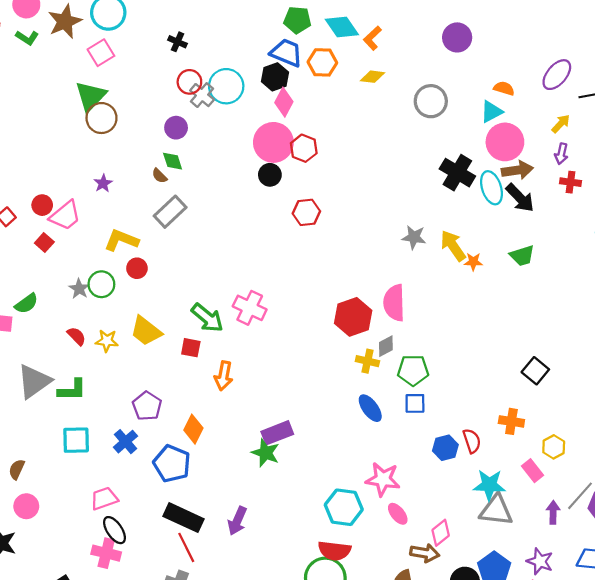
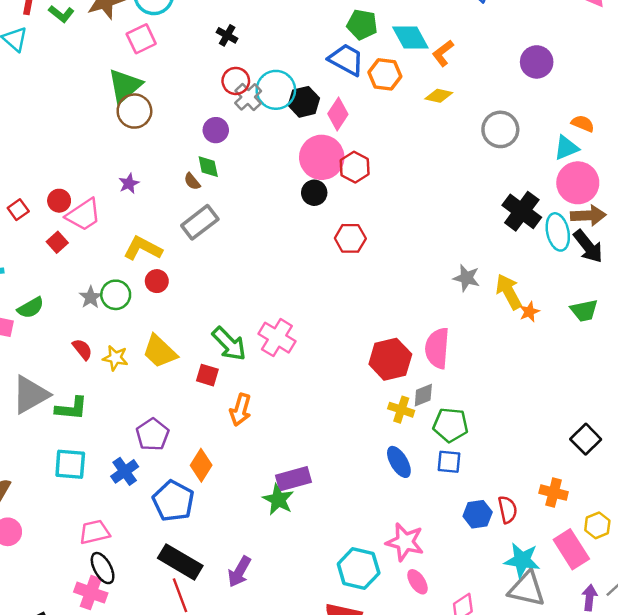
black hexagon: (275, 77) -> (304, 102), moved
orange star: (473, 262) -> (529, 312), turned -30
pink rectangle: (532, 471) -> (571, 549), size x1.5

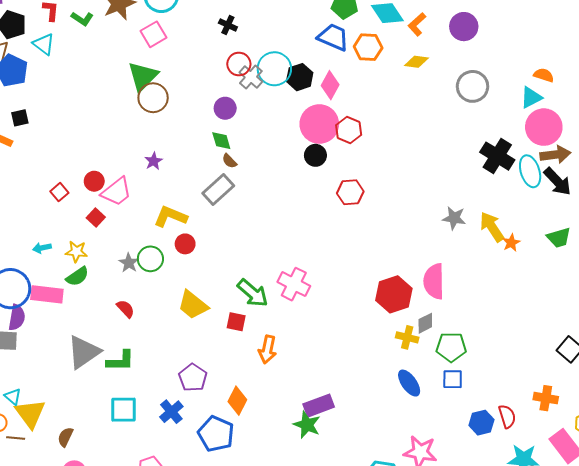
purple circle: (537, 62) -> (464, 27), moved
brown semicircle: (192, 181) -> (229, 161), moved
yellow star: (115, 358) -> (76, 252), moved

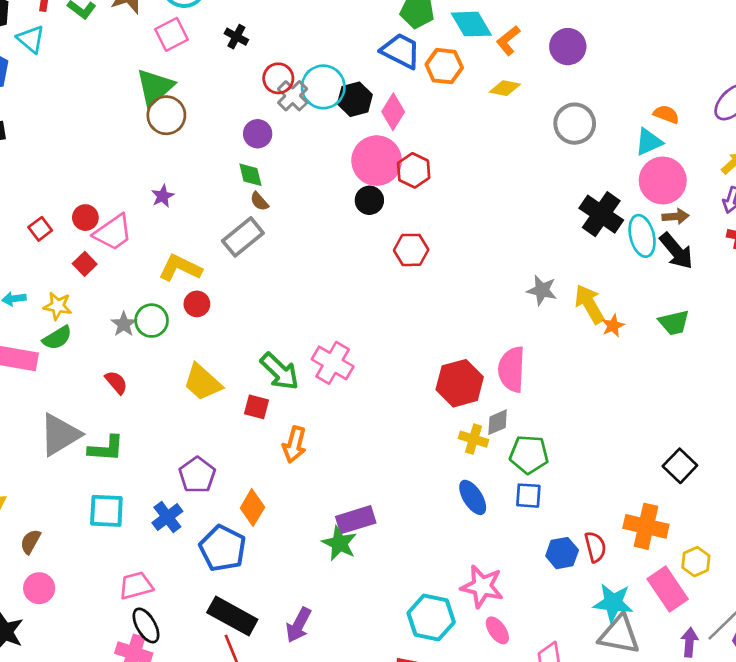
black cross: (228, 25) -> (236, 37), moved
brown arrow: (555, 155) -> (675, 216), size x0.7
orange cross: (546, 398) -> (646, 526), size x1.4

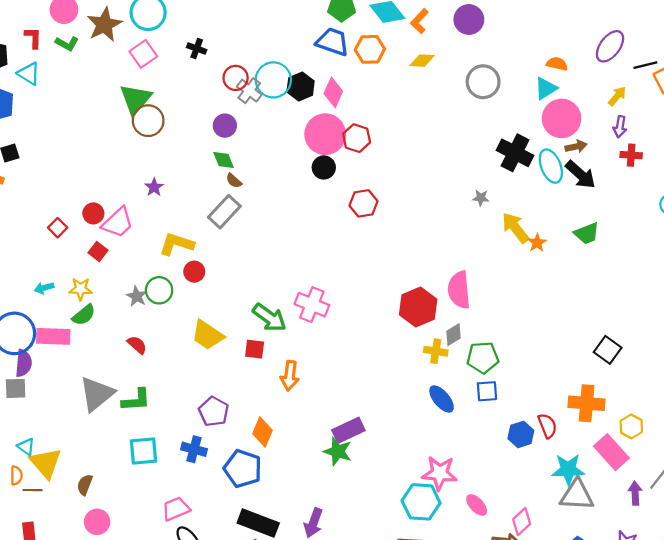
gray star: (542, 290) -> (481, 198), moved, size x0.7
blue cross: (167, 517) -> (194, 449), turned -30
pink star: (482, 586) -> (440, 473), moved

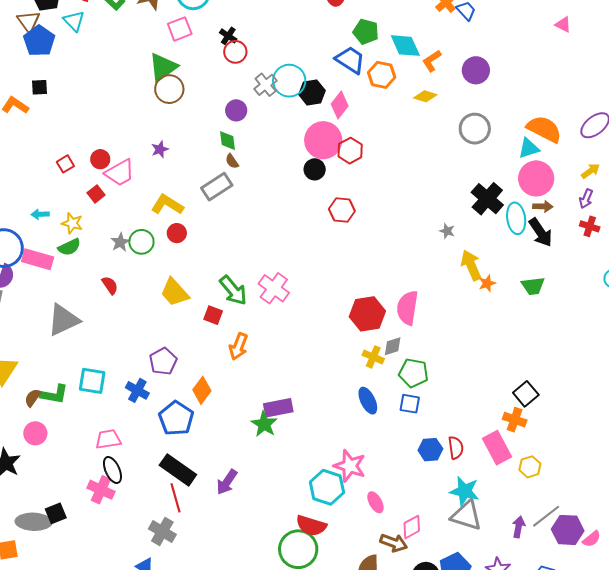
orange semicircle: (557, 64) -> (544, 129), size x1.8
red circle: (236, 78) -> (235, 52), moved
green L-shape: (136, 400) -> (54, 394), moved
orange cross: (587, 403) -> (515, 420), moved, size x0.7
pink rectangle: (611, 452) -> (497, 448), moved

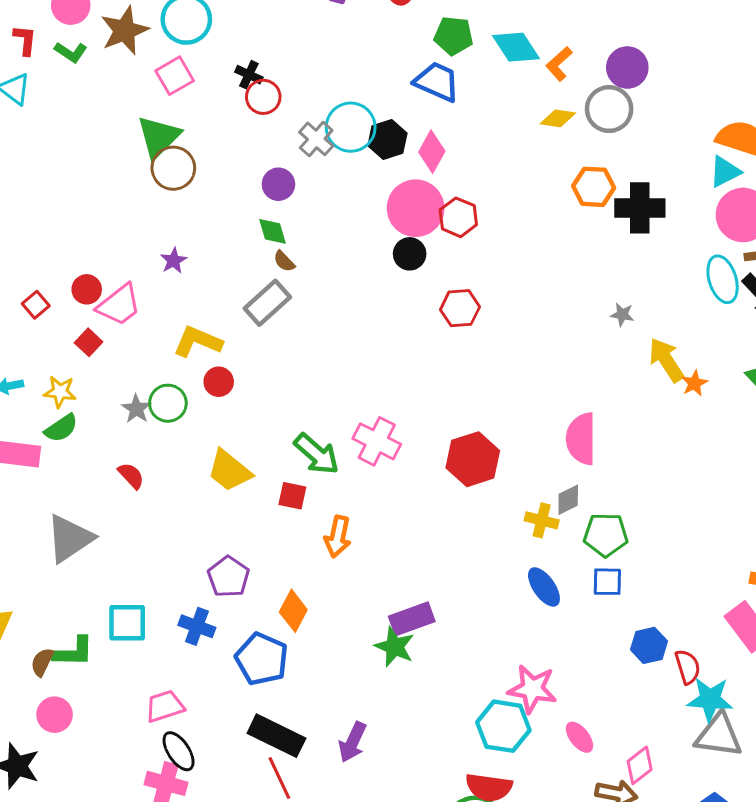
orange hexagon: (382, 75) -> (594, 187), moved
gray circle: (475, 129) -> (609, 109), moved
black cross: (487, 199) -> (640, 208), moved, turned -32
red hexagon: (367, 314) -> (473, 459), moved
red semicircle: (456, 448) -> (688, 667), moved

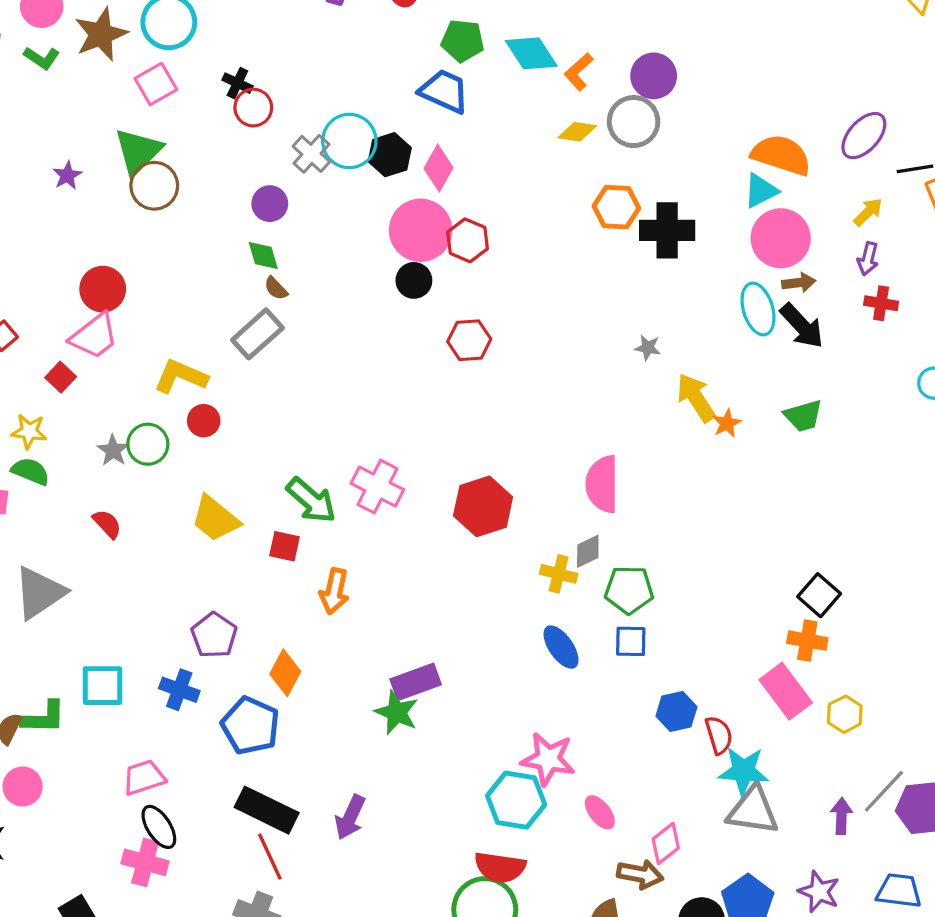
purple star: (174, 261) -> (67, 175), moved
red circle: (87, 289) -> (103, 289), moved, size x1.4
green semicircle: (61, 428) -> (30, 471), turned -124

